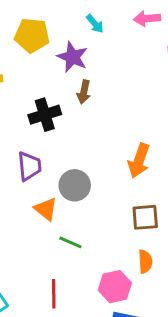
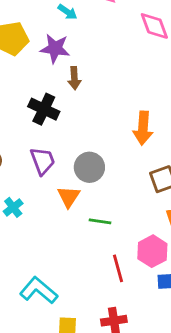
black cross: (45, 115) -> (44, 109), turned -32
orange triangle: (46, 209) -> (69, 197), turned 40
red line: (54, 294) -> (118, 268), moved

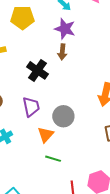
purple star: (55, 48) -> (65, 29), moved
green line: (100, 221) -> (53, 159), moved

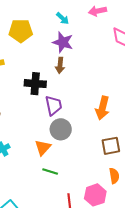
black cross: (37, 70) -> (35, 84), turned -30
purple trapezoid: (31, 107) -> (53, 105), moved

